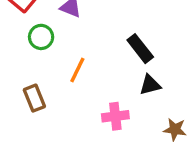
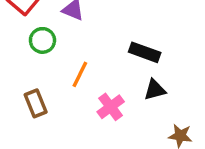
black rectangle: (140, 49) -> (145, 52), turned -32
pink cross: (115, 116) -> (111, 107), moved, turned -30

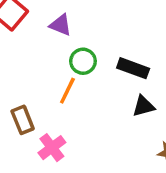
green circle: (42, 40) -> (83, 61), moved
pink cross: (111, 107) -> (52, 148), moved

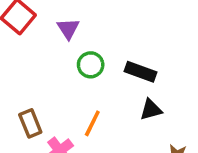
purple triangle: (61, 25) -> (68, 29), turned 35
orange line: (67, 91) -> (92, 123), moved

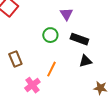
purple triangle: (68, 29) -> (66, 14), moved
brown rectangle: (30, 123) -> (15, 59), moved

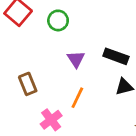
purple triangle: (66, 14) -> (76, 59), moved
green circle: (50, 35) -> (58, 20), moved

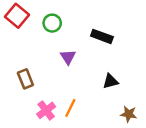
black rectangle: (116, 56) -> (102, 36), moved
orange line: (77, 98) -> (70, 108), moved

